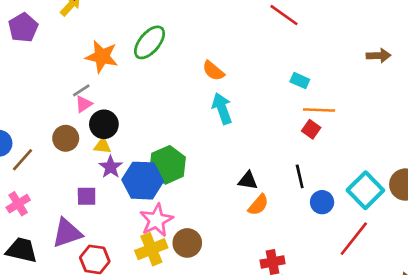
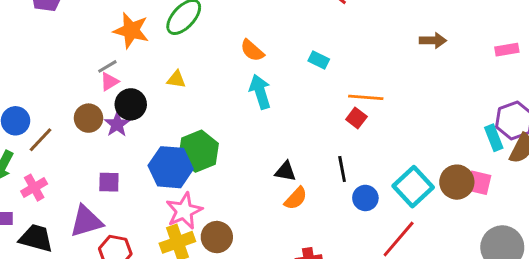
cyan rectangle: (300, 81) -> (319, 60), moved
yellow triangle: (103, 146) -> (176, 79), moved
purple star: (111, 167) -> (117, 124), moved

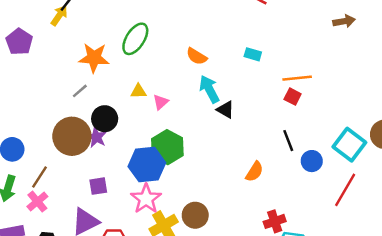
pink triangle: (109, 82) -> (161, 102), moved
brown circle: (89, 118) -> (72, 136), size x1.6
brown line: (41, 140) -> (39, 177), moved
black triangle: (285, 171) -> (225, 110), moved, turned 30
pink star: (184, 211) -> (146, 199), moved

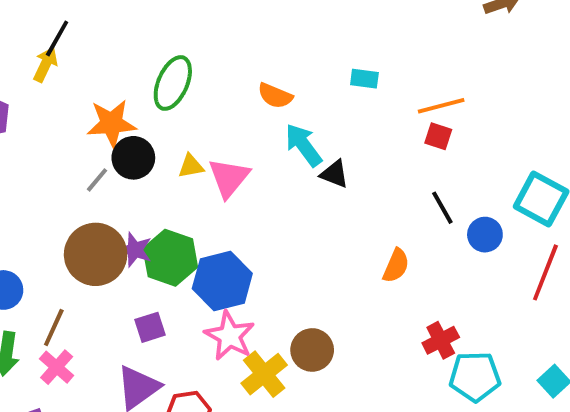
pink triangle: (161, 102) -> (229, 178), size x1.6
black circle: (105, 119) -> (133, 158), moved
green hexagon: (167, 147) -> (170, 258), moved

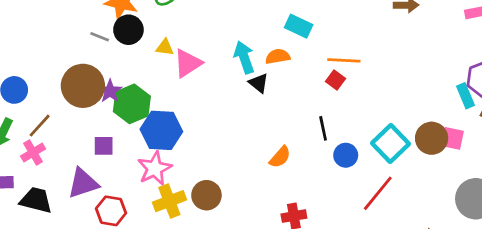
cyan rectangle: (364, 79) -> (299, 26), size x1.4
orange semicircle: (275, 96) -> (278, 57), moved, turned 130
gray line: (97, 180) -> (100, 37), turned 54

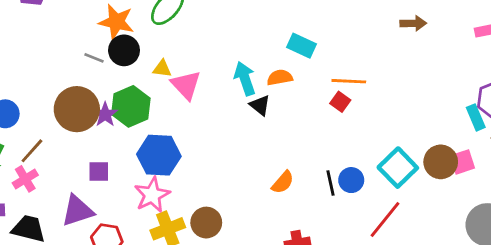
pink triangle: (188, 63) -> (186, 85), turned -40
green hexagon: (132, 104) -> (131, 106), moved
black line: (323, 128) -> (331, 183), moved
pink square: (452, 138) -> (462, 162), turned -30

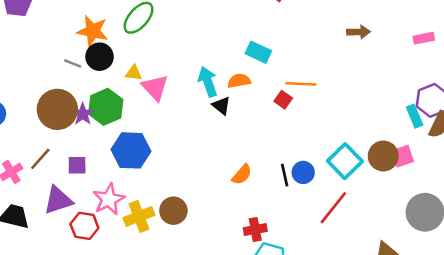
red square: (340, 102) -> (283, 100), moved
brown line: (32, 151) -> (40, 159), moved
pink star: (152, 195) -> (109, 199), moved

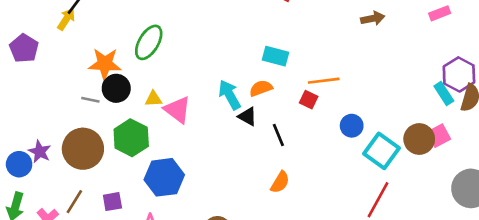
purple star: (83, 114) -> (40, 152), moved
blue circle: (303, 172) -> (352, 126), moved
black line: (285, 175) -> (278, 135), moved

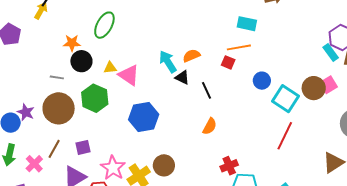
cyan rectangle: (275, 56) -> (247, 24), moved
orange star: (105, 64) -> (72, 43), size x0.7
gray line: (90, 100) -> (57, 77), moved
blue hexagon: (164, 177) -> (144, 117), moved

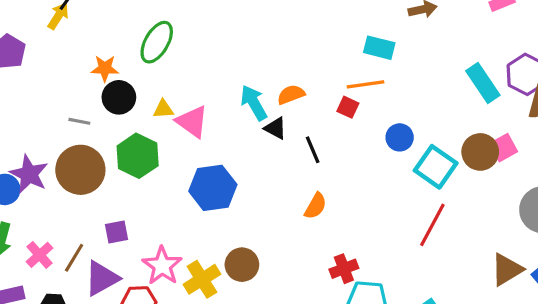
cyan rectangle: (331, 52) -> (483, 83), moved, size x1.4
purple star: (26, 112) -> (29, 174), size x1.4
brown line: (54, 149) -> (74, 258), moved

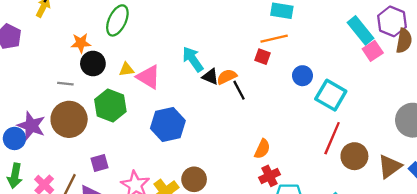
orange semicircle: (291, 95) -> (227, 77), moved
pink square: (503, 148) -> (373, 51), moved
brown circle: (480, 152) -> (354, 156), moved
orange semicircle: (316, 206) -> (262, 149), moved

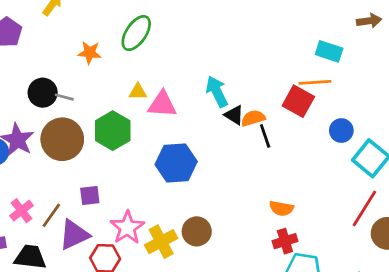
red square: (263, 57) -> (298, 101), size x1.6
black circle: (93, 63) -> (43, 93), moved
pink triangle: (148, 77) -> (162, 104), turned -36
orange semicircle: (262, 149) -> (281, 208), turned 66

